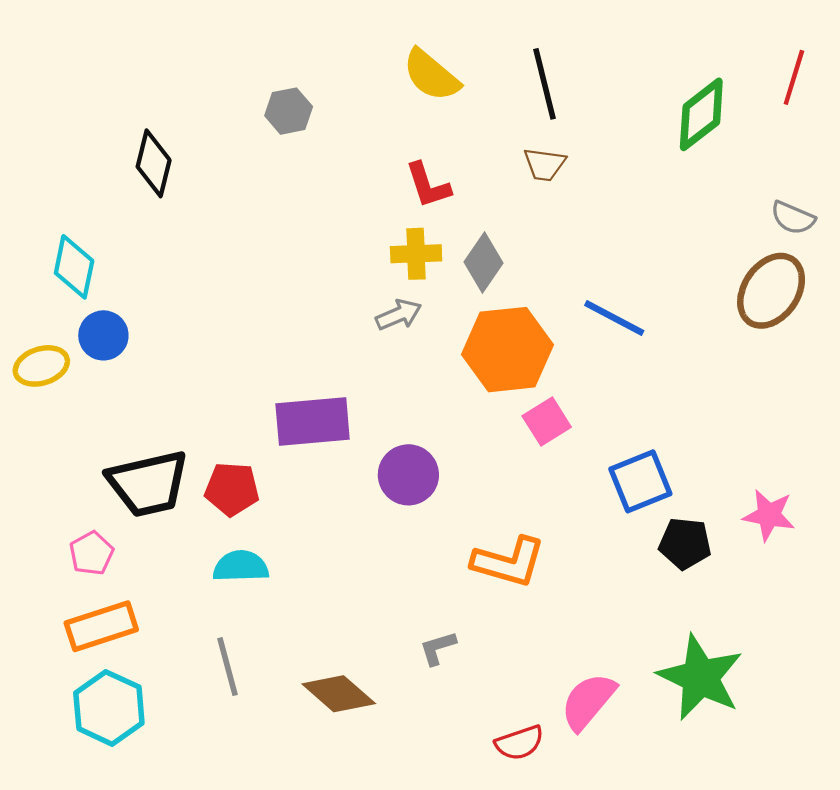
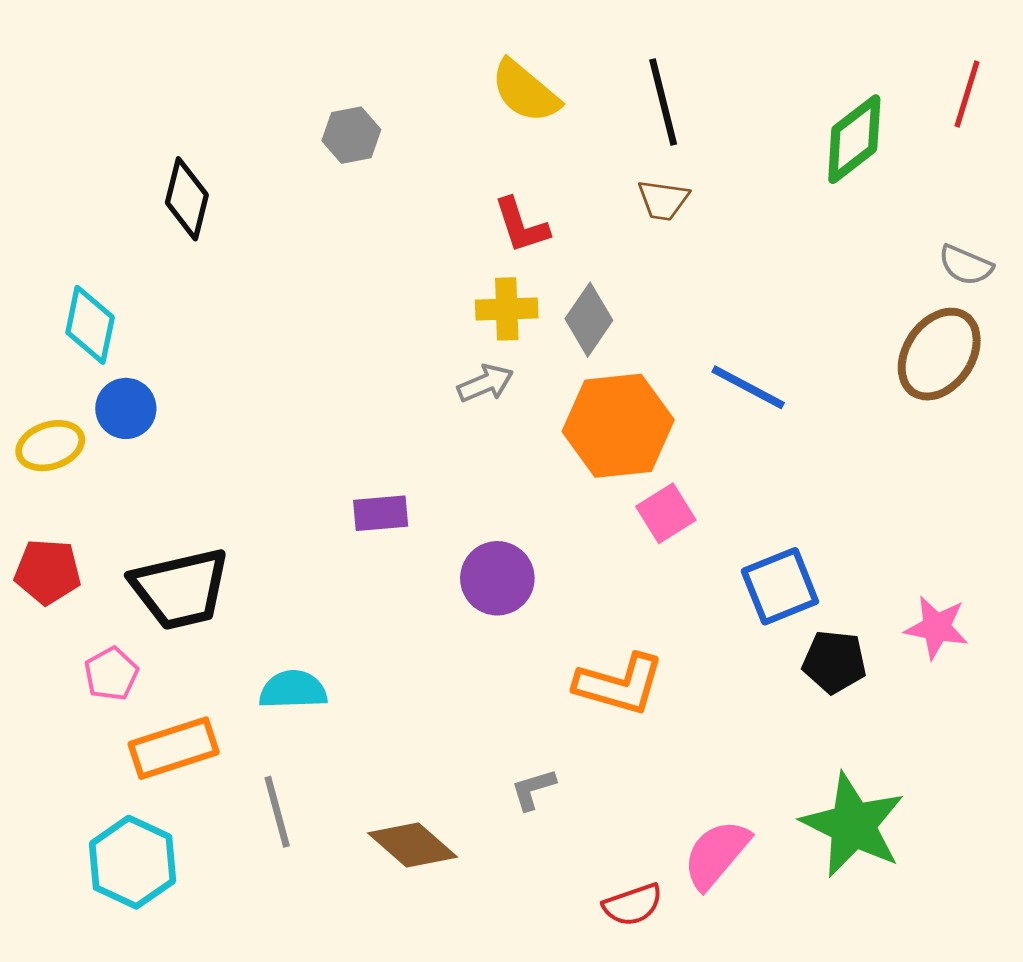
purple rectangle: (313, 421) -> (381, 513), size x0.6
red pentagon: (232, 489) -> (48, 572), moved
orange rectangle: (101, 626) -> (174, 748), moved

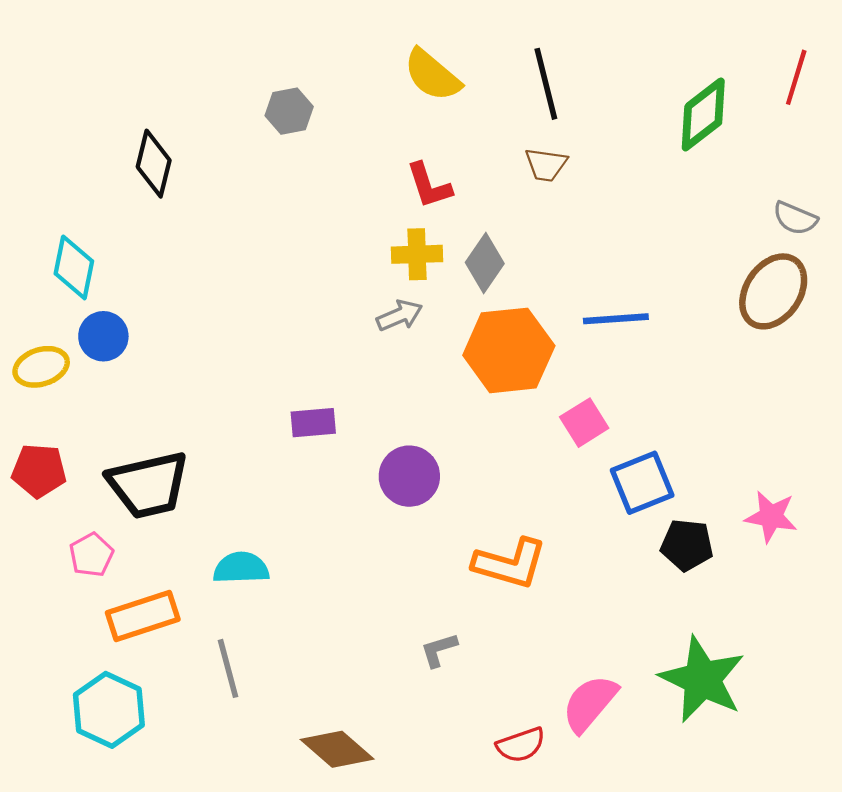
blue line: (748, 387) -> (616, 319), turned -32
pink square: (666, 513) -> (584, 423), moved
brown diamond: (412, 845) -> (337, 749), moved

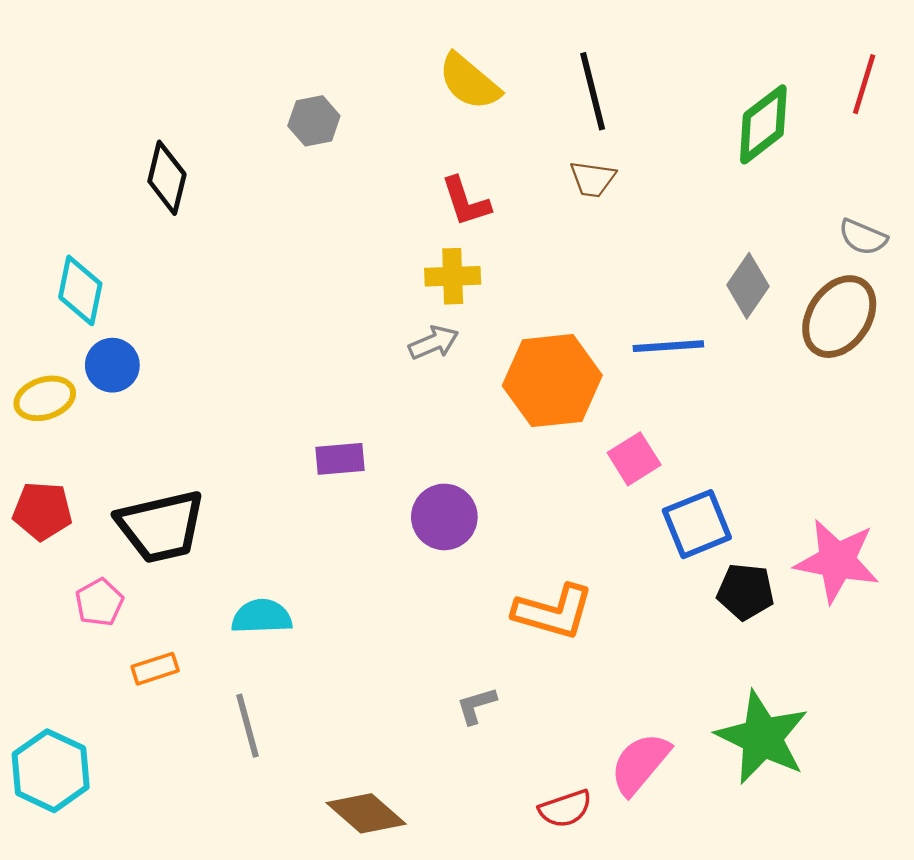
gray diamond: (485, 263) -> (748, 286), moved
pink star: (771, 517) -> (837, 561), size x1.5
orange rectangle: (143, 616) -> (155, 669), size x0.6
cyan hexagon: (109, 710) -> (51, 771), moved

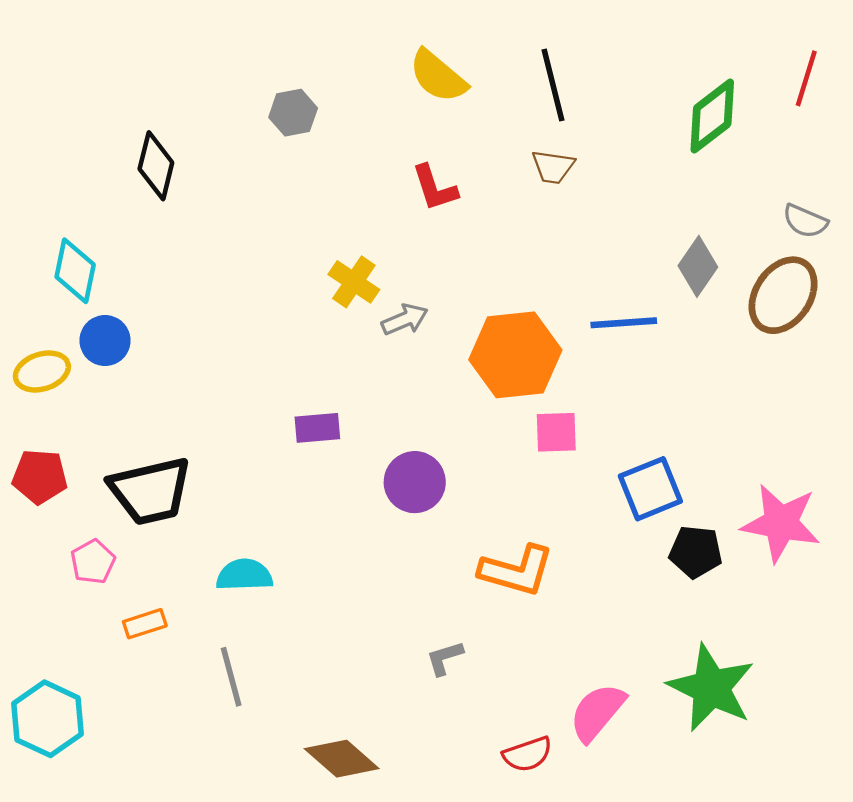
yellow cross: (453, 276) -> (354, 282), moved, turned 36
pink square: (634, 459) -> (556, 432), moved, turned 30

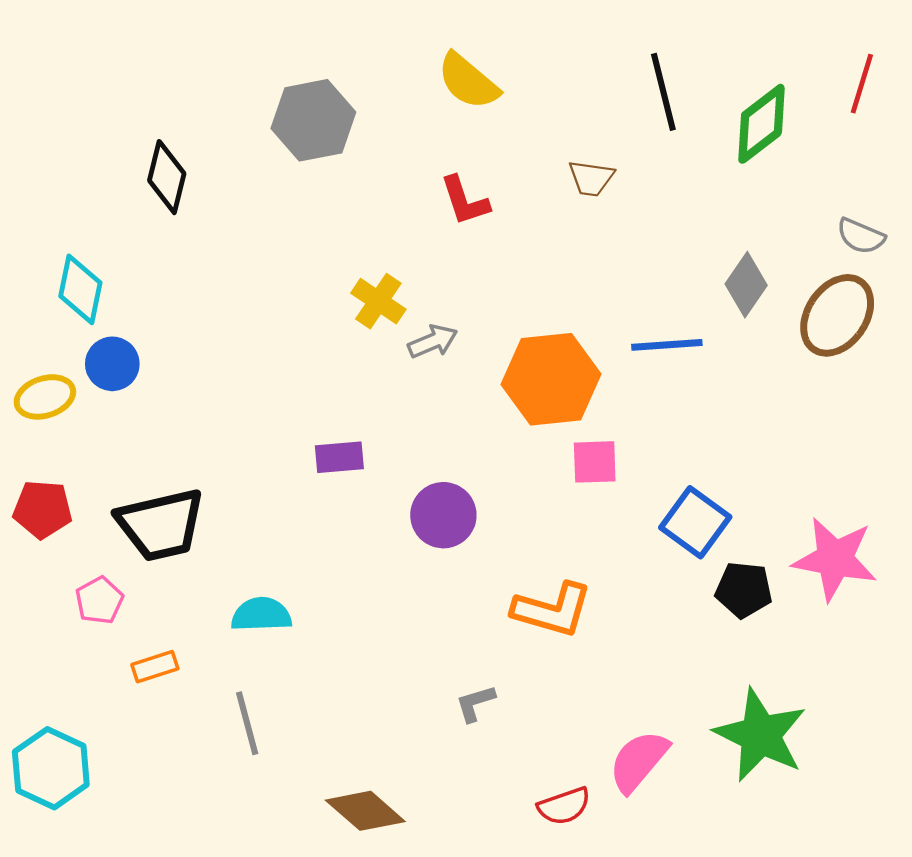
black line: (553, 85) -> (663, 92), moved
gray hexagon: (293, 113) -> (313, 120), size x1.6
blue square: (650, 489) -> (695, 522), turned -32

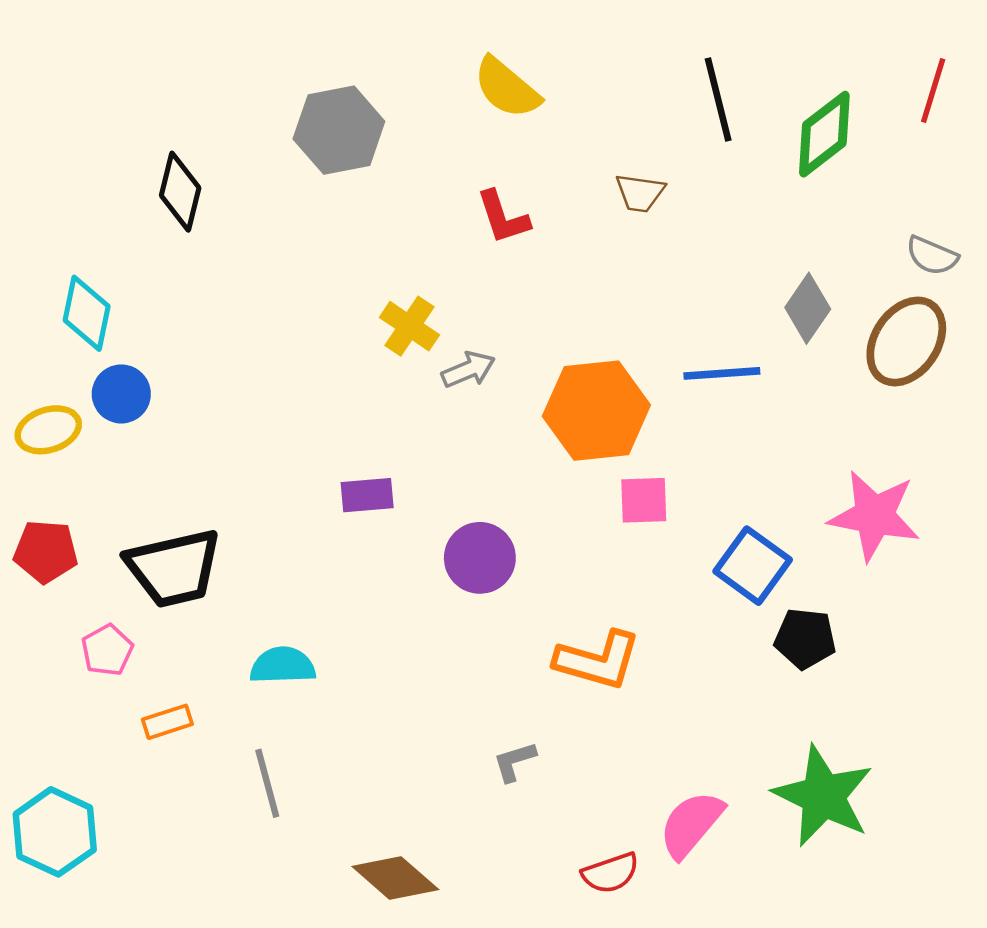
pink star: (835, 559) -> (874, 516), moved

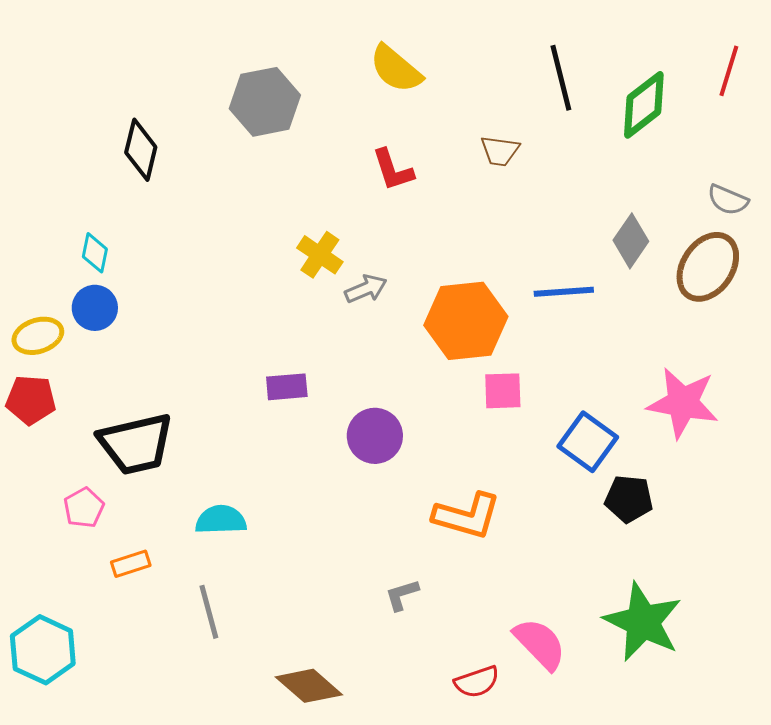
cyan diamond: (87, 313) -> (95, 253), moved, size x0.7
red pentagon: (46, 551) -> (31, 400), moved
pink semicircle: (691, 824) -> (540, 644), turned 96

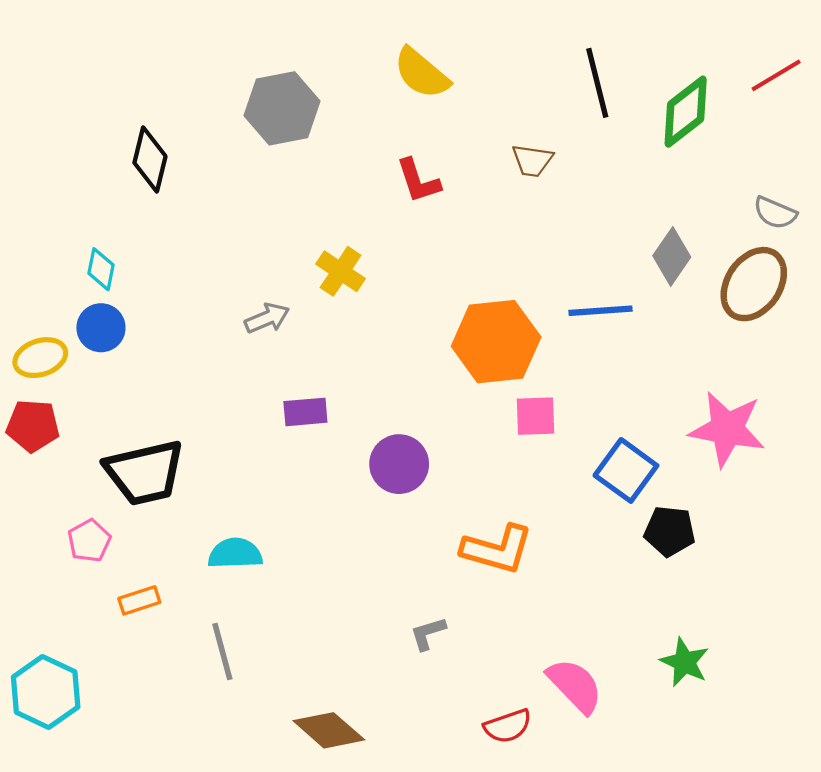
red line: (729, 71) -> (776, 75), turned 42
gray arrow: (366, 289) -> (267, 318), moved
green star: (643, 622) -> (685, 662), size x0.6

